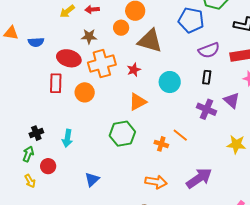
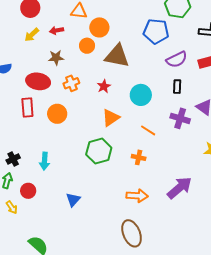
orange cross: (102, 64) -> (71, 83), size x0.6
orange line: (180, 135) -> (148, 130), moved

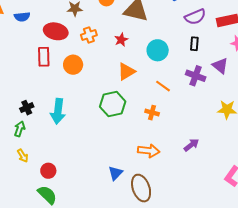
cyan arrow: (44, 161) -> (58, 111), size x1.4
purple arrow: (180, 188) -> (191, 145), size x0.6
red circle: (28, 191) -> (48, 171), moved
blue triangle: (73, 200) -> (115, 173), moved

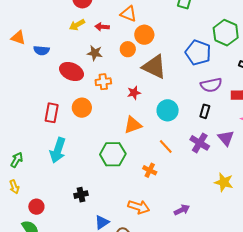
red rectangle: (44, 57) -> (52, 113), moved
black cross: (27, 108) -> (81, 195), moved

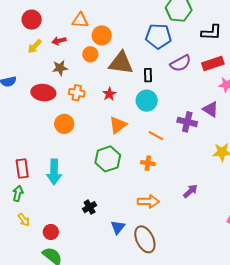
orange cross: (103, 82) -> (77, 93), turned 35
black rectangle: (205, 111) -> (148, 75), moved
red rectangle: (52, 113) -> (22, 168), moved

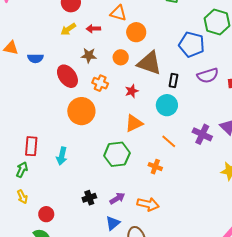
orange circle: (90, 54) -> (121, 57), moved
red ellipse: (43, 93) -> (67, 76), turned 35
orange circle: (64, 124) -> (81, 111), size x1.4
cyan arrow: (54, 172) -> (62, 156), size x0.7
purple arrow: (190, 191) -> (117, 198), moved

